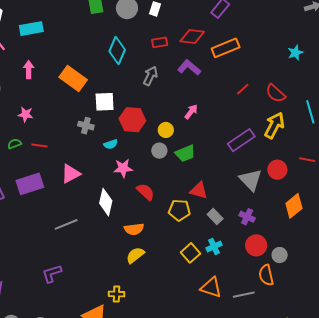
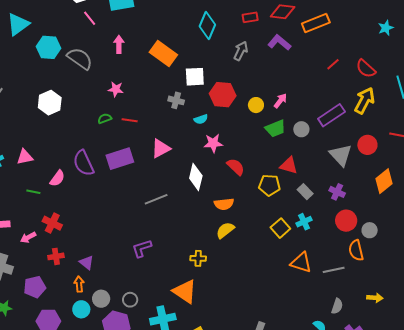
pink arrow: (191, 112) -> (280, 101), moved
gray circle: (159, 151) -> (301, 129), moved
yellow cross: (117, 294) -> (198, 258), moved

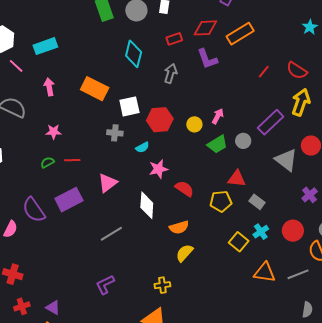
purple L-shape: (279, 43) -> (207, 59), turned -140
purple cross: (337, 192) -> (310, 195), moved, turned 35
red circle: (346, 221) -> (293, 231), moved

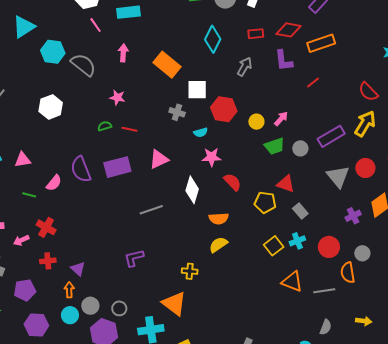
red line: (264, 72) -> (313, 83), moved

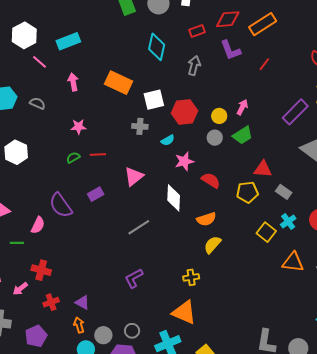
gray semicircle: (83, 65) -> (37, 103), size x0.6
gray circle: (300, 148) -> (215, 138), moved
purple rectangle: (117, 167) -> (96, 194), size x0.6

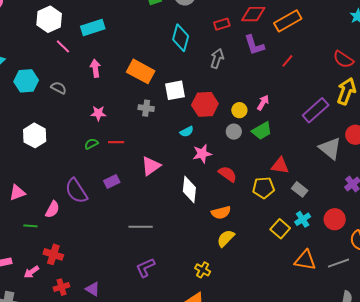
gray cross: (140, 126) -> (146, 108), moved
gray line: (139, 227) -> (141, 227), moved, turned 30
yellow cross: (191, 277) -> (203, 270), turned 35

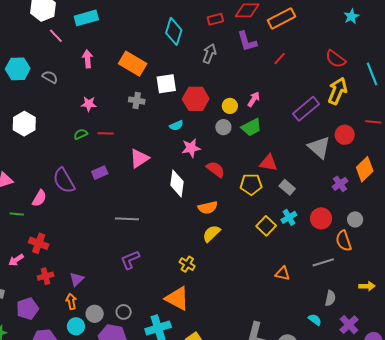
orange triangle: (305, 260) -> (283, 274), moved, size x0.7
purple triangle: (93, 289) -> (77, 279), turned 42

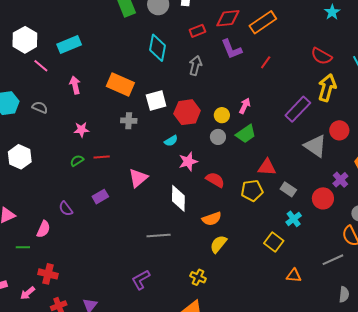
purple semicircle: (64, 181) -> (66, 209), size x0.6
red circle: (321, 218) -> (323, 198), moved
gray line: (127, 219) -> (159, 236), moved
yellow square: (266, 226) -> (274, 242), moved

